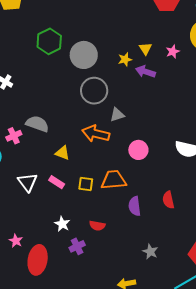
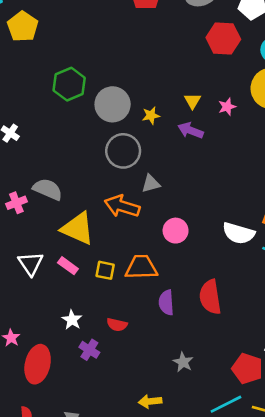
yellow star: (125, 59) -> (151, 115), moved
yellow triangle: (62, 153) -> (78, 229), size x1.8
red semicircle: (168, 200) -> (210, 297), size x1.5
purple cross: (77, 246) -> (89, 350), turned -35

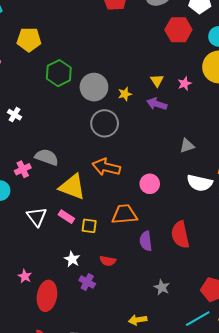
yellow pentagon: (23, 26) -> (29, 40), moved, turned -30
gray triangle: (151, 184) -> (187, 146), moved
yellow square: (105, 270) -> (89, 226), moved

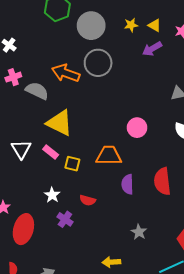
yellow triangle: (157, 81) -> (155, 25), turned -32
yellow star: (125, 94) -> (131, 25), moved
purple arrow: (157, 104) -> (152, 49), turned -54
orange arrow: (106, 167) -> (66, 73), moved
pink cross: (23, 169) -> (13, 77), moved

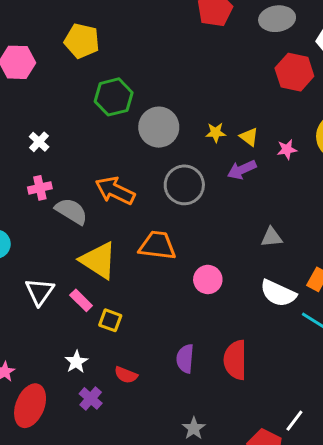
gray circle: (98, 63) -> (184, 185), moved
orange trapezoid: (109, 156) -> (157, 245), moved

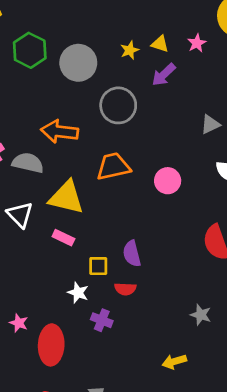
white triangle: (40, 292) -> (20, 215), moved
yellow square: (110, 320) -> (98, 266), moved
purple semicircle: (185, 359) -> (132, 254), moved

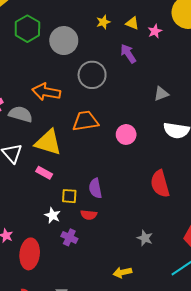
yellow triangle: (160, 44) -> (132, 23), moved
yellow star: (130, 50) -> (103, 22), moved
purple arrow: (164, 75) -> (128, 54), turned 96

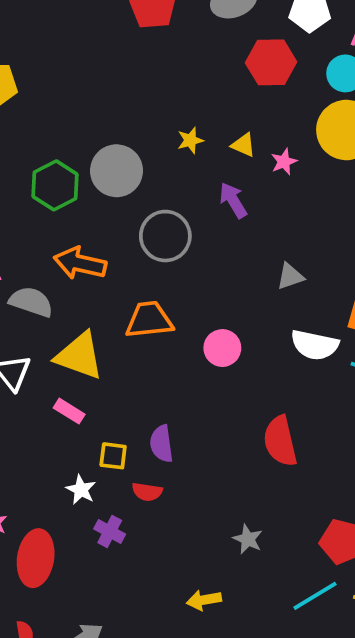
green hexagon: (27, 29) -> (55, 185), moved

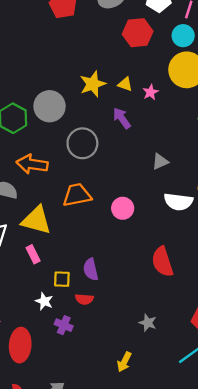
yellow star: (190, 140) -> (93, 84), size x1.6
pink rectangle: (69, 411) -> (33, 254), turned 36
yellow arrow: (204, 600) -> (124, 362), turned -48

